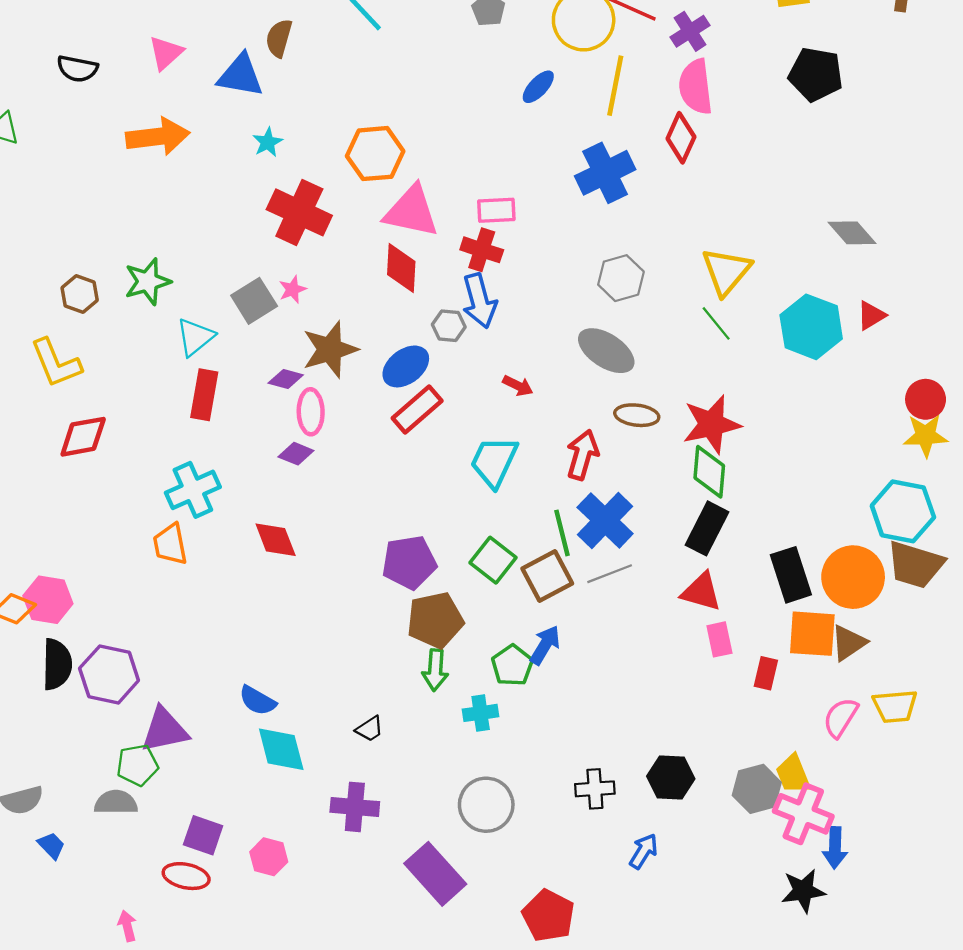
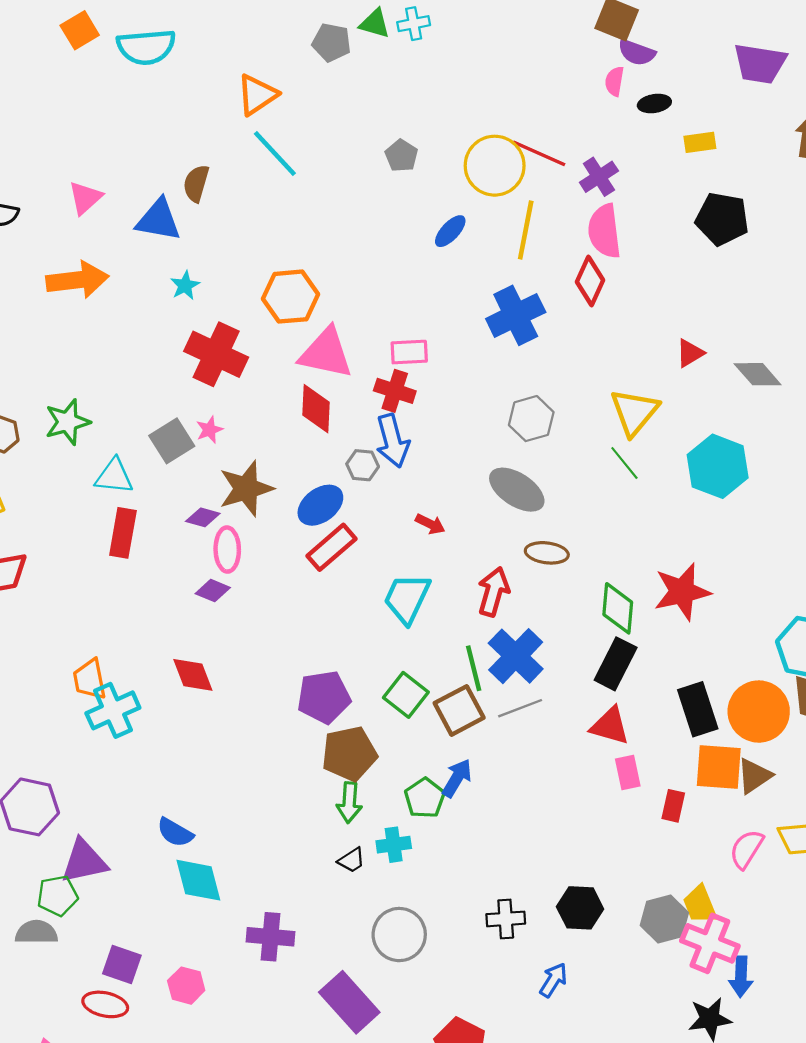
red triangle: (871, 316) -> (690, 353), moved
cyan triangle: (195, 337) -> (114, 476), turned 45
red star: (712, 424) -> (682, 592), moved
cyan cross: (193, 490) -> (113, 710), moved
black trapezoid: (370, 729) -> (351, 860), moved

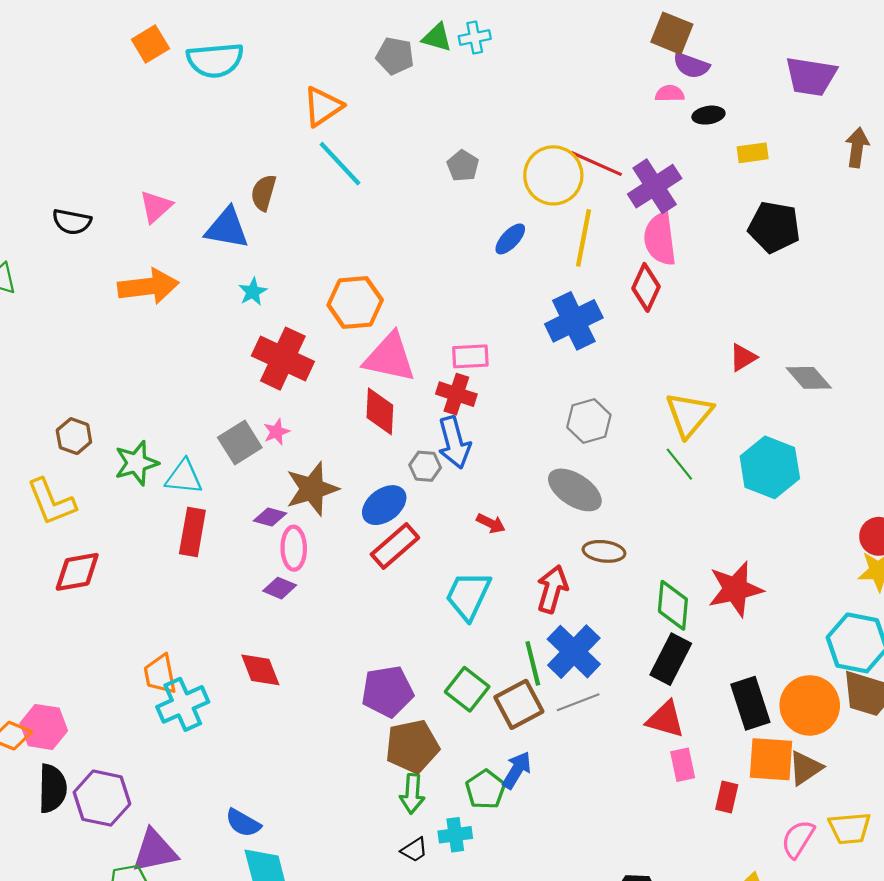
pink semicircle: (614, 81) -> (670, 94), turned 80
purple cross: (599, 177) -> (655, 186), size x1.4
green star: (67, 422) -> (136, 463), moved

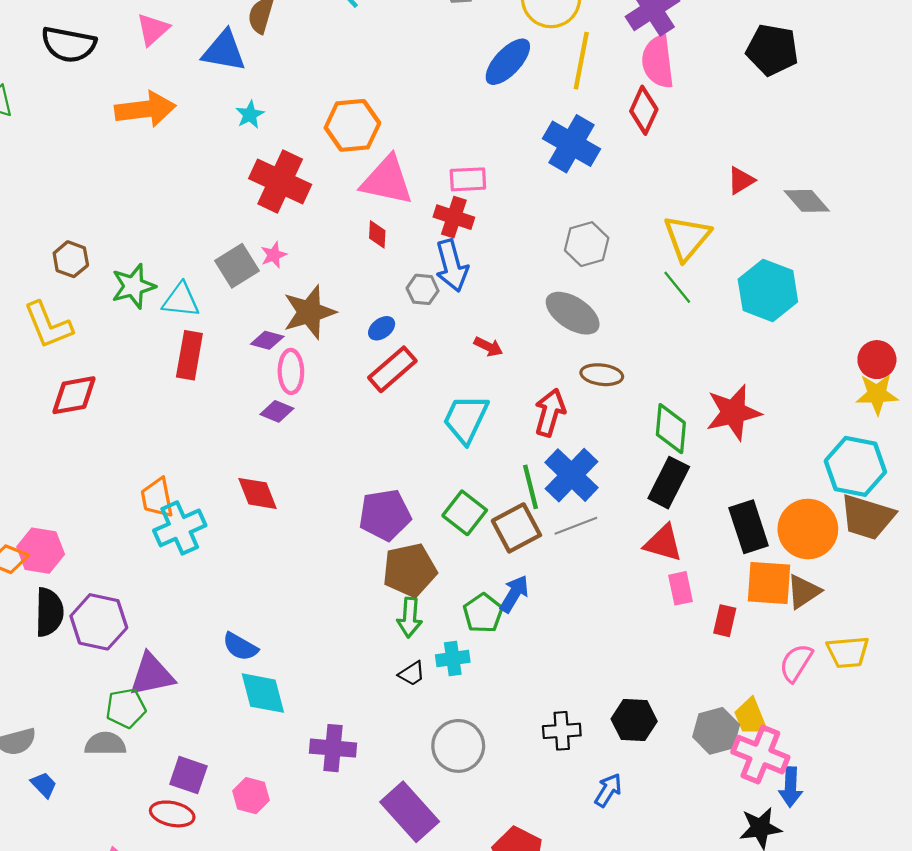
black semicircle: (72, 222) -> (69, 44), size x1.4
blue ellipse: (510, 239) -> (508, 62), size x1.5
blue cross: (574, 321) -> (572, 144), turned -34
red diamond: (380, 411) -> (377, 234), size x0.6
blue ellipse: (384, 505) -> (382, 328), size x0.6

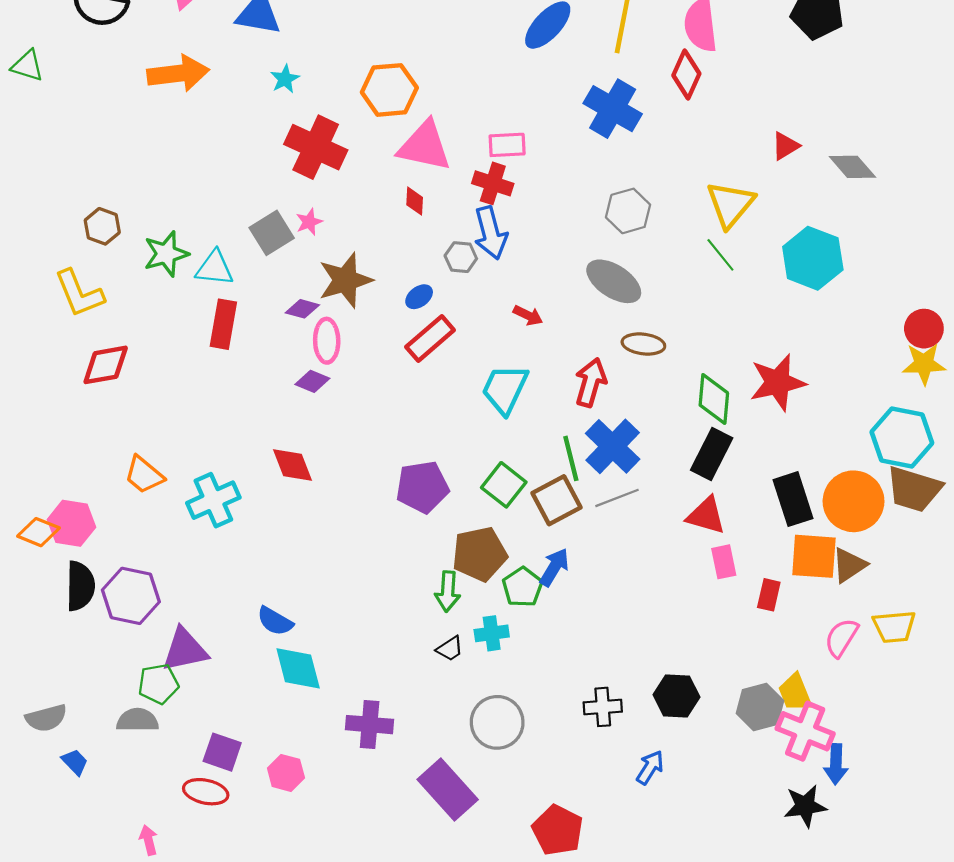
orange trapezoid: (157, 498) -> (144, 475), moved, turned -39
brown pentagon: (410, 570) -> (480, 554), moved

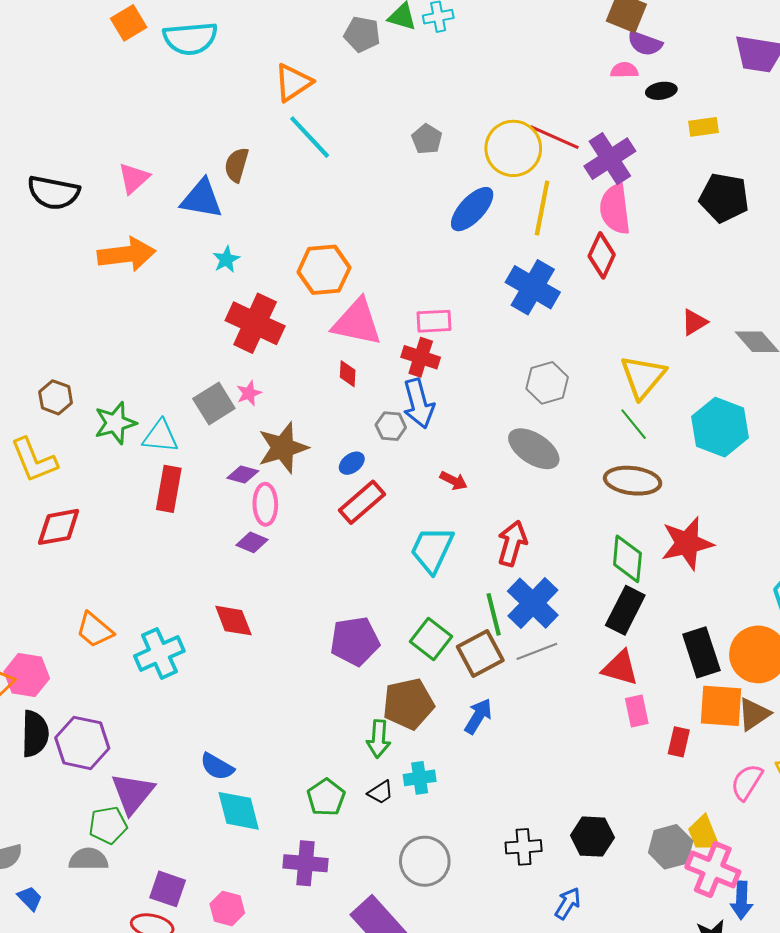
brown ellipse: (643, 344) -> (633, 481), moved, size x1.4
green pentagon: (522, 587) -> (326, 797), moved
purple triangle: (185, 650) -> (133, 793), turned -39

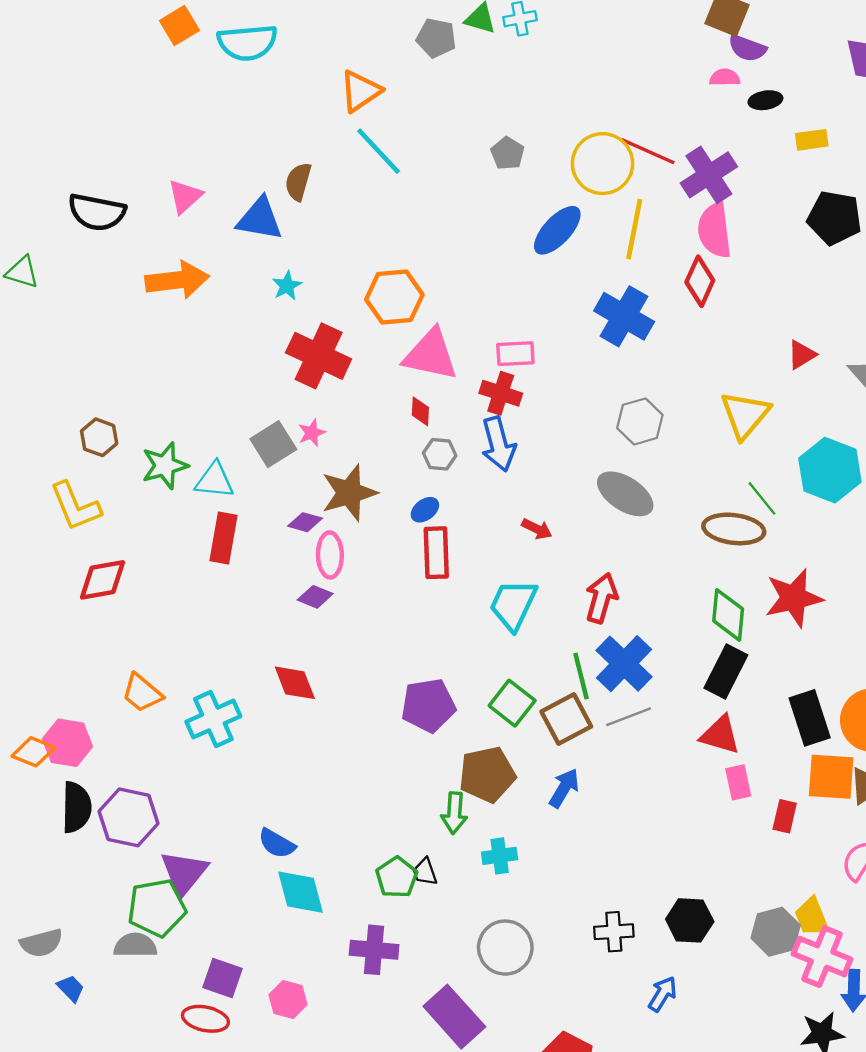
green line: (634, 424) -> (762, 498), moved
gray hexagon: (391, 426) -> (440, 454), moved
red rectangle: (362, 502) -> (436, 553), turned -51
black trapezoid: (381, 792) -> (425, 872), moved, turned 104
green pentagon: (108, 825) -> (157, 908), size x1.4

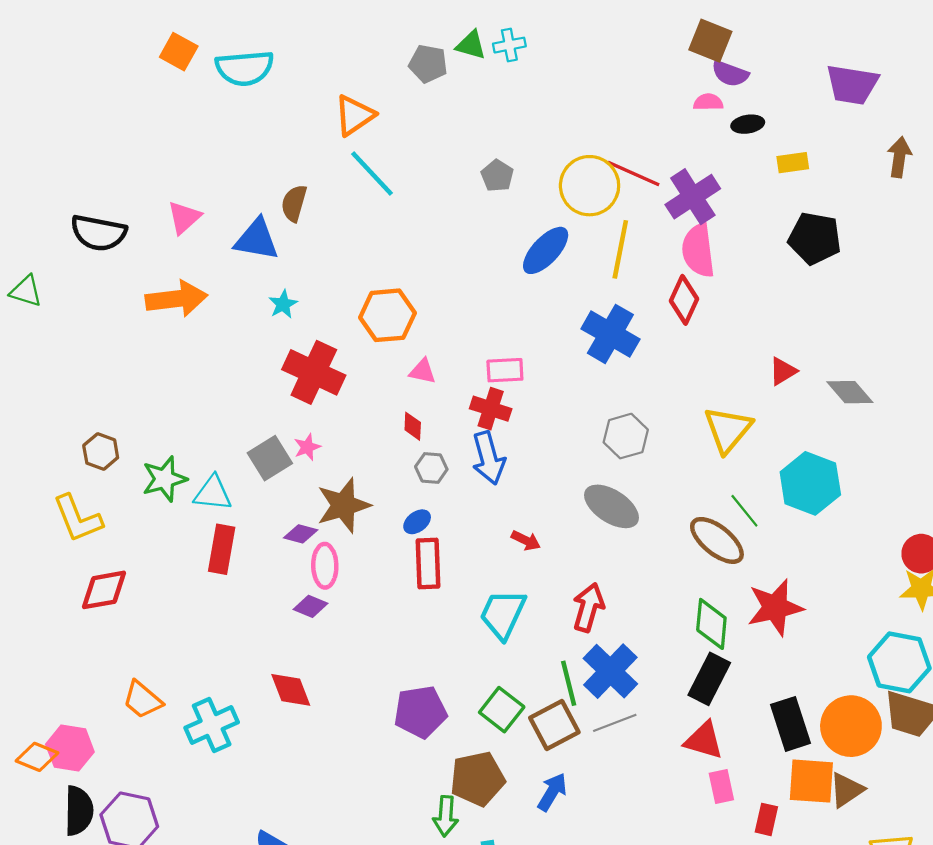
orange square: (179, 26) -> (179, 52), turned -30
pink triangle: (431, 355) -> (423, 371), size x0.5
brown ellipse: (734, 529) -> (717, 540), turned 32

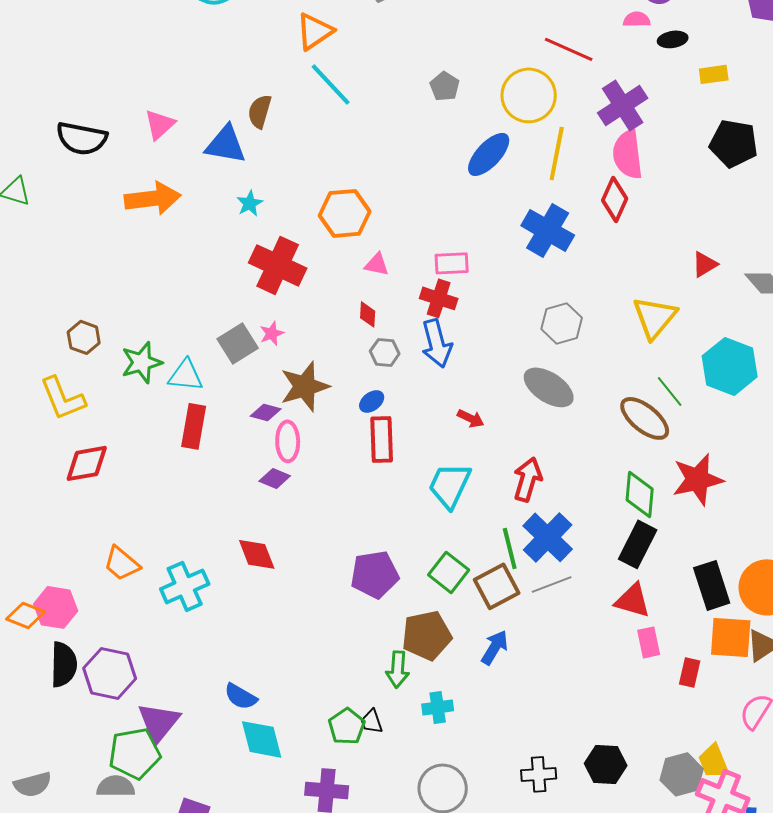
red line: (633, 174) -> (569, 49), moved

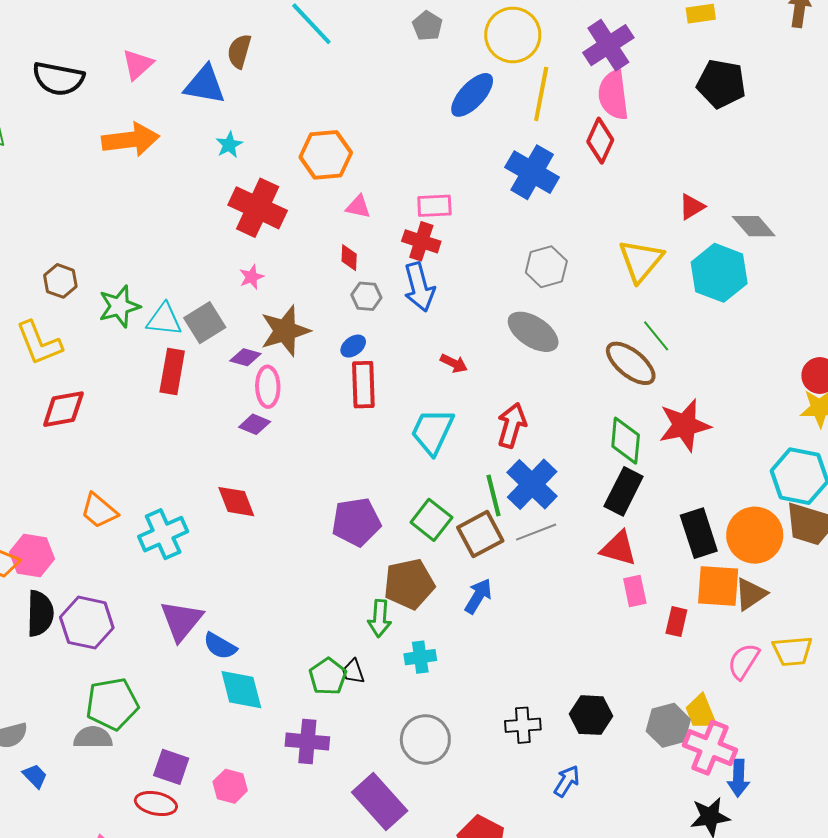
gray square: (238, 343) -> (205, 323), moved
cyan hexagon: (730, 366) -> (719, 273), moved
purple triangle: (159, 722) -> (181, 621), moved

